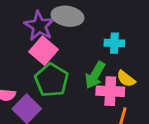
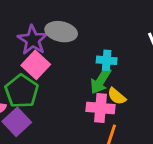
green arrow: (95, 75) -> (101, 81), moved
green pentagon: (52, 80) -> (22, 91), moved

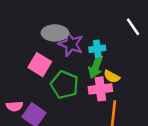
purple star: (33, 40) -> (71, 44), moved
green pentagon: (22, 91) -> (65, 85), moved

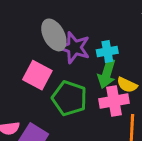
gray ellipse: (55, 33) -> (54, 35), turned 65

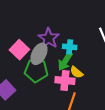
gray ellipse: (54, 35) -> (39, 54), moved, turned 40
green pentagon: (69, 98) -> (36, 71), turned -30

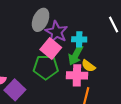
pink square: (19, 50) -> (51, 48), moved
gray ellipse: (39, 54) -> (41, 20), moved

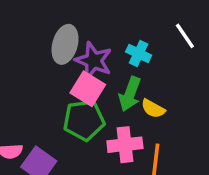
cyan cross: (79, 39) -> (139, 53), moved, turned 32
pink cross: (77, 75) -> (125, 145), moved

